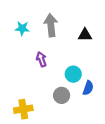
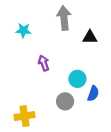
gray arrow: (51, 25) -> (64, 18), moved

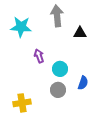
cyan star: (23, 30) -> (21, 27), size x1.5
cyan circle: (77, 79) -> (60, 69), moved

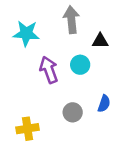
purple arrow: (39, 56) -> (49, 70), size x1.5
cyan circle: (60, 69) -> (80, 65), moved

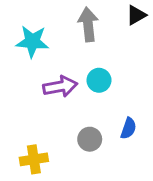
black triangle: (100, 41) -> (136, 15), moved, turned -30
purple arrow: (49, 70) -> (60, 86), turned 100

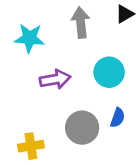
cyan circle: (99, 80) -> (109, 72), moved, size x1.4
gray circle: (90, 139) -> (82, 128), size x1.5

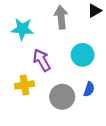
purple arrow: (55, 79) -> (42, 60), turned -110
yellow cross: (31, 146) -> (24, 85), moved

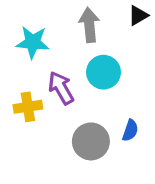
cyan circle: (83, 55) -> (103, 72), moved
yellow cross: (24, 85) -> (28, 107), moved

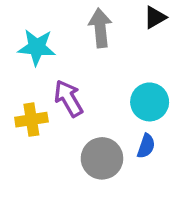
cyan circle: (103, 72) -> (150, 102), moved

